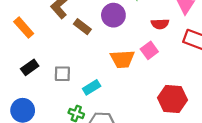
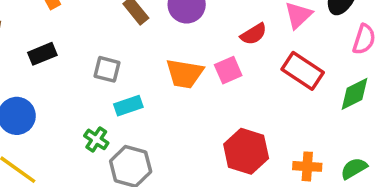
red semicircle: (160, 24) -> (254, 34), turned -42
gray square: (62, 74) -> (107, 69), moved

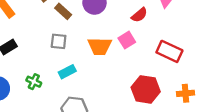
gray square: (107, 69) -> (59, 41), moved
red rectangle: (303, 71) -> (169, 51), moved
green cross: (96, 139) -> (34, 82), moved

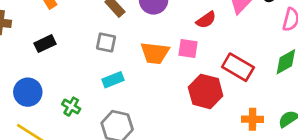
pink square: (127, 40) -> (188, 49), turned 35
green cross: (34, 82) -> (71, 107), moved
red hexagon: (146, 89) -> (206, 91), moved

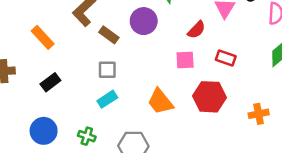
orange trapezoid: (155, 53) -> (160, 102), moved, turned 56
red rectangle: (238, 67) -> (226, 58), moved, size x0.7
cyan rectangle: (113, 80) -> (107, 99), moved

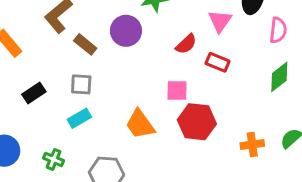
red rectangle: (226, 58) -> (218, 62), moved
pink square: (185, 60) -> (177, 91), moved
black rectangle: (50, 82) -> (34, 93), moved

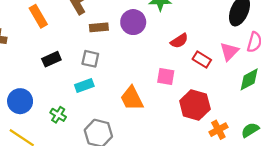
pink triangle: (220, 21) -> (229, 51), moved
brown rectangle: (85, 44) -> (99, 27), turned -54
red hexagon: (197, 122) -> (195, 105), moved
orange cross: (252, 144) -> (218, 130), turned -30

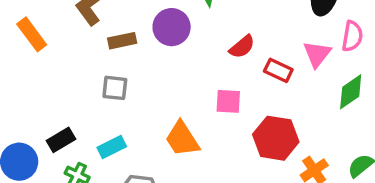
black rectangle: (51, 59) -> (61, 140), moved
cyan rectangle: (84, 85) -> (112, 147), moved

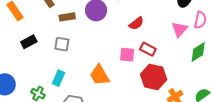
red rectangle: (278, 70) -> (148, 49), moved
black rectangle: (61, 140) -> (29, 42), moved
cyan rectangle: (112, 147) -> (59, 78), turned -42

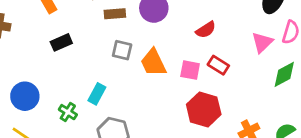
gray square: (62, 44) -> (122, 50), moved
orange trapezoid: (100, 75) -> (153, 63), moved
red hexagon: (154, 77) -> (204, 109), moved

